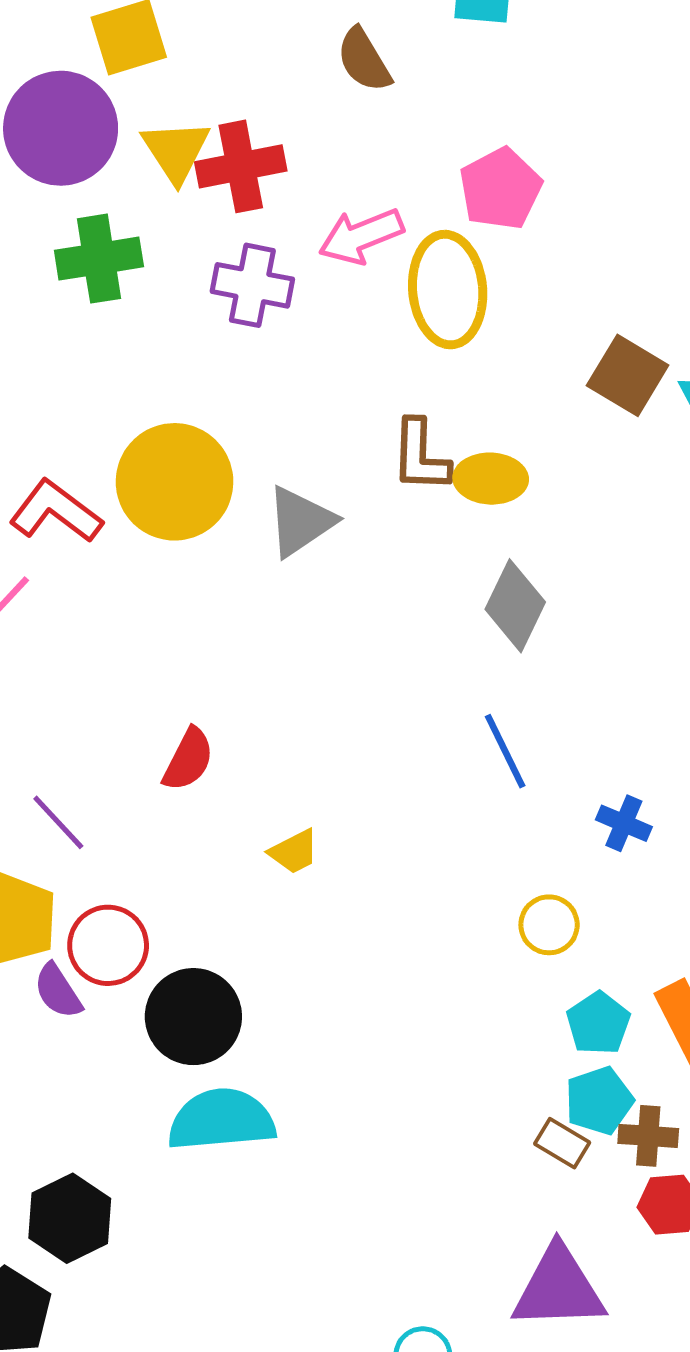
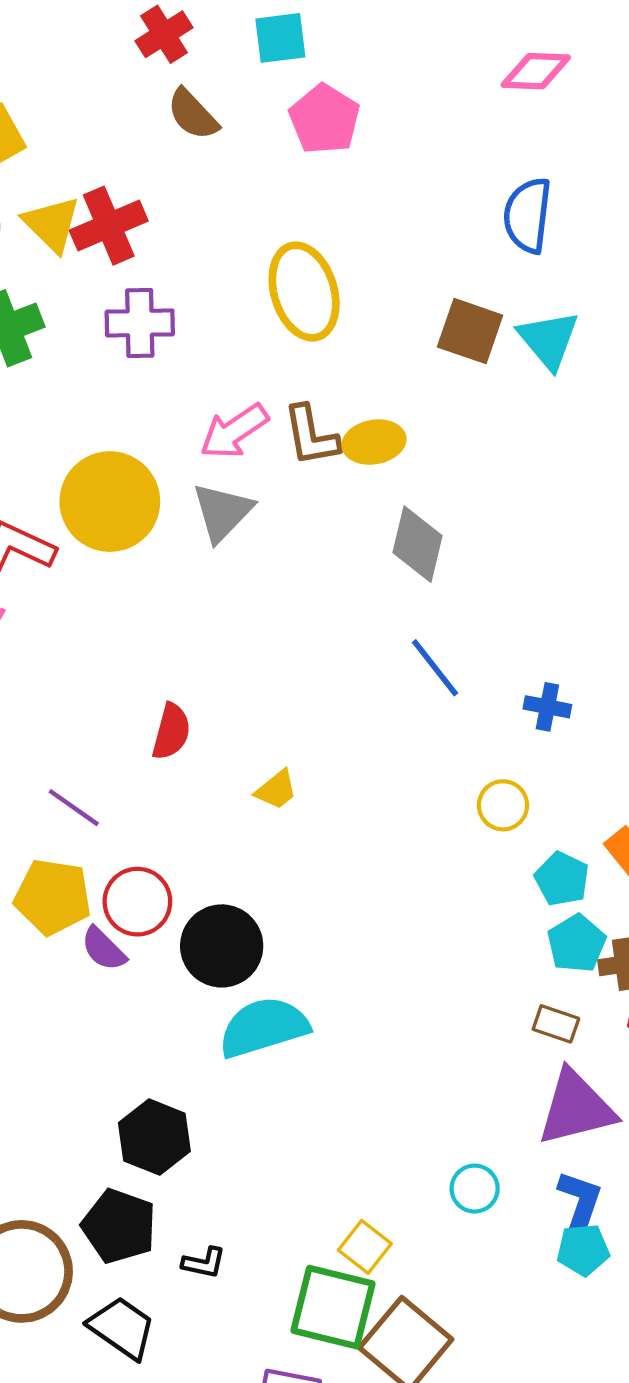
pink pentagon: (500, 189) -> (325, 119), moved
pink arrow: (361, 236) -> (234, 431), moved
brown rectangle: (562, 1143) -> (556, 1024), moved

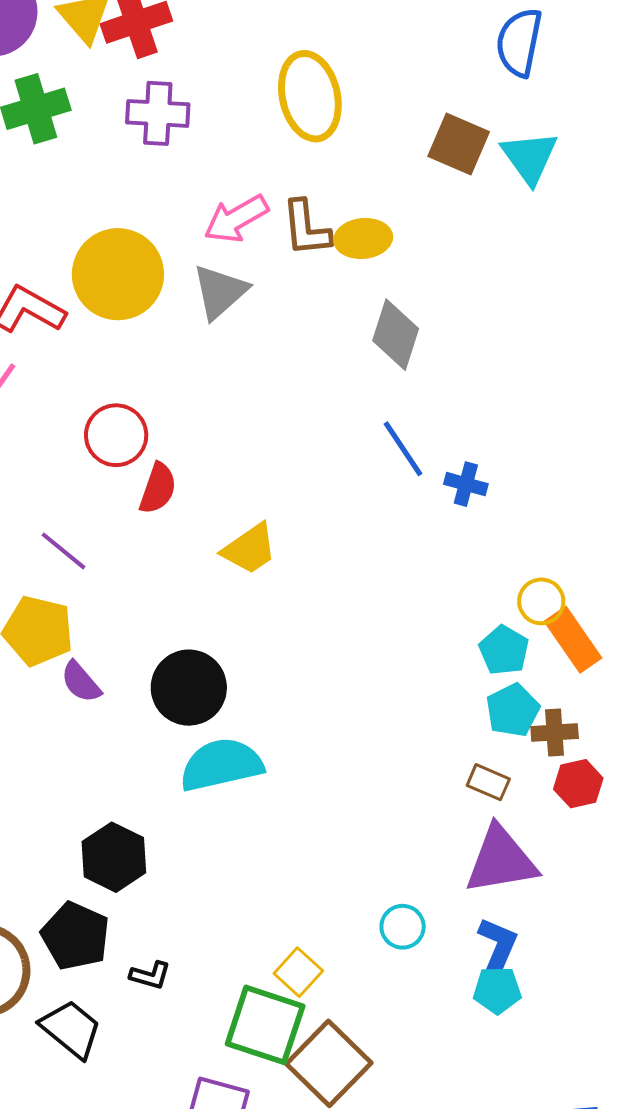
blue cross: (547, 707) -> (466, 484), moved
yellow trapezoid: (276, 790) -> (250, 549), size x1.4
yellow circle: (503, 805) -> (541, 601), moved
red circle: (137, 902) -> (116, 435), moved

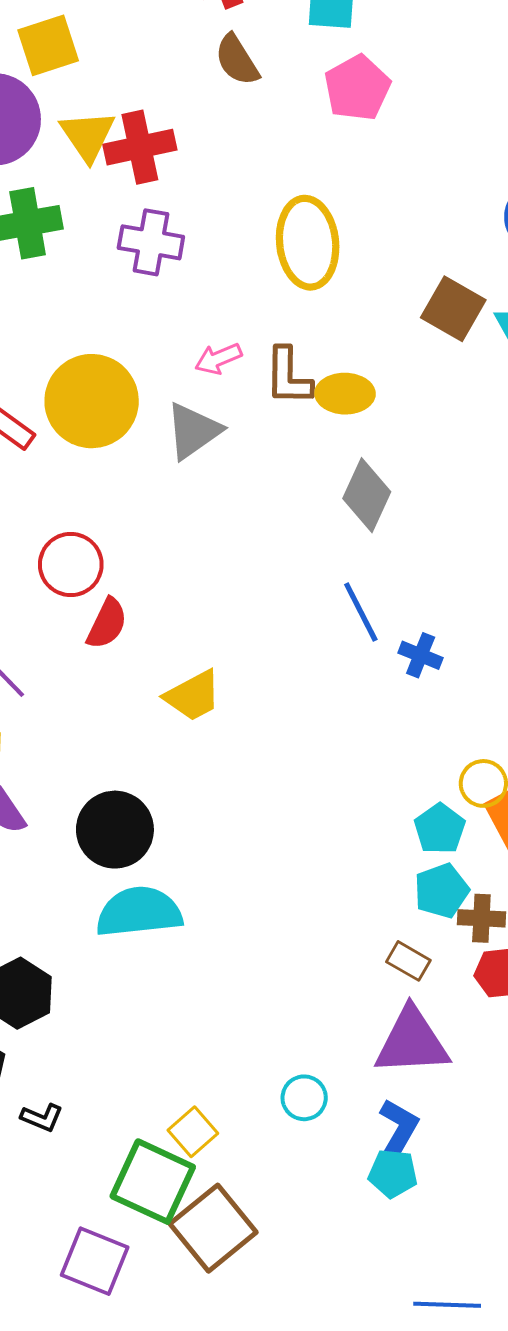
pink arrow: (236, 219) -> (218, 359), size x0.7

